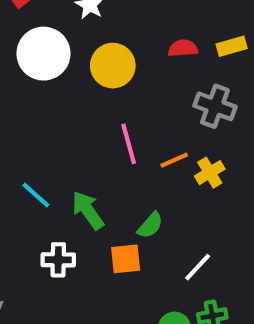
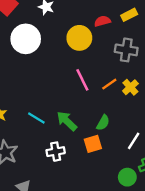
yellow circle: (113, 66) -> (79, 38), moved

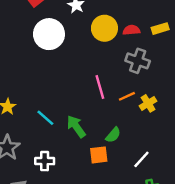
yellow circle: (79, 38) -> (104, 28), moved
gray cross: (126, 50) -> (138, 61), moved
white cross: (56, 152) -> (45, 161), moved

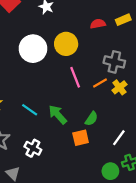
yellow circle: (104, 28) -> (66, 44), moved
white circle: (49, 34) -> (33, 49), moved
gray cross: (138, 61) -> (114, 62), moved
white cross: (45, 161) -> (33, 148), turned 35

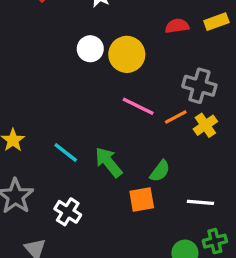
white circle: (33, 49) -> (90, 49), moved, size x0.6
pink line: (75, 77) -> (138, 106), turned -45
white line: (119, 138) -> (200, 202), turned 56

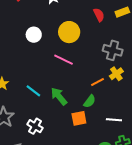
red semicircle: (177, 26) -> (99, 15), turned 72
white circle: (90, 49) -> (34, 35), moved
pink line: (138, 106) -> (63, 60), moved
orange line: (176, 117) -> (97, 82), moved

